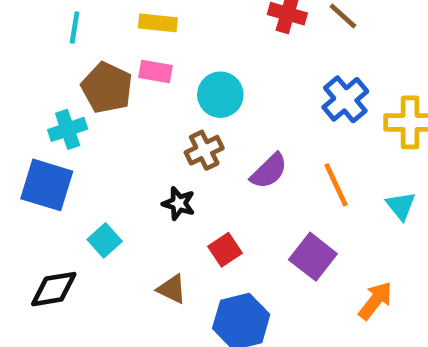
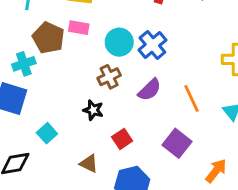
blue cross: (345, 99) -> (152, 45), moved

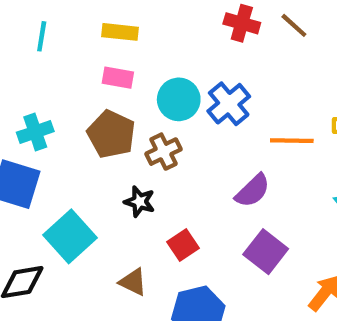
brown pentagon: (48, 38) -> (111, 134), moved
purple semicircle: (150, 90) -> (253, 191), moved
orange line: (191, 98) -> (292, 141), moved, turned -64
cyan square: (47, 133) -> (70, 236), size x1.6

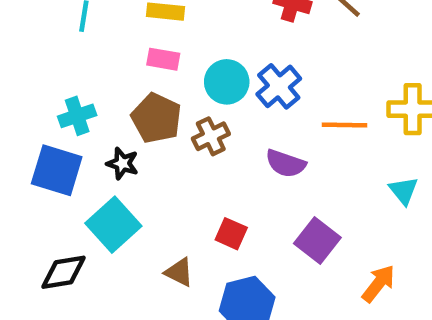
purple semicircle: (253, 191) -> (286, 163), moved, turned 63
black star: (140, 202) -> (122, 163), moved
red square: (183, 245) -> (231, 234), turned -32

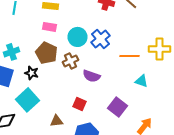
purple semicircle: (286, 163) -> (92, 76), moved
cyan triangle: (403, 191) -> (142, 81), moved, turned -32
brown triangle: (179, 272) -> (56, 121), turned -32

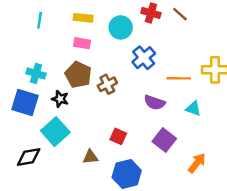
cyan circle: (78, 37) -> (121, 27), moved
cyan cross: (12, 52) -> (36, 73), turned 35
purple semicircle: (92, 76) -> (155, 103), moved

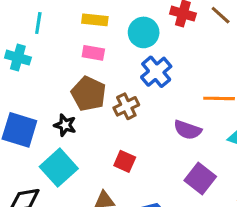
blue cross: (144, 58) -> (156, 72), moved
cyan cross: (36, 73) -> (18, 58), moved
red square: (118, 136) -> (125, 161), moved

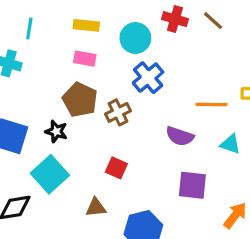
purple square: (200, 179) -> (192, 185), turned -32

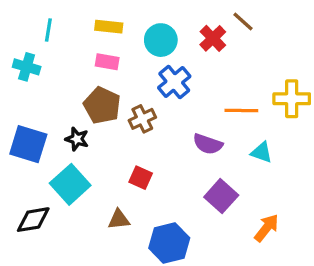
red cross: (175, 19) -> (213, 38), moved, turned 30
purple square: (192, 185) -> (221, 196), turned 36

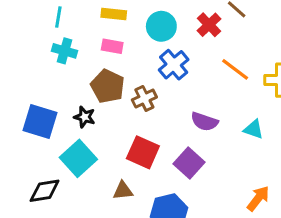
cyan cross: (27, 67) -> (65, 51), moved
orange line: (241, 110) -> (235, 69), moved, turned 36
red square: (141, 178) -> (143, 152), size x1.5
purple square: (221, 196) -> (189, 163), moved

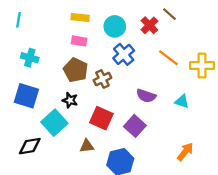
cyan line: (58, 17) -> (19, 20), moved
cyan cross: (65, 51) -> (30, 58), moved
black star: (85, 117) -> (70, 100), moved

